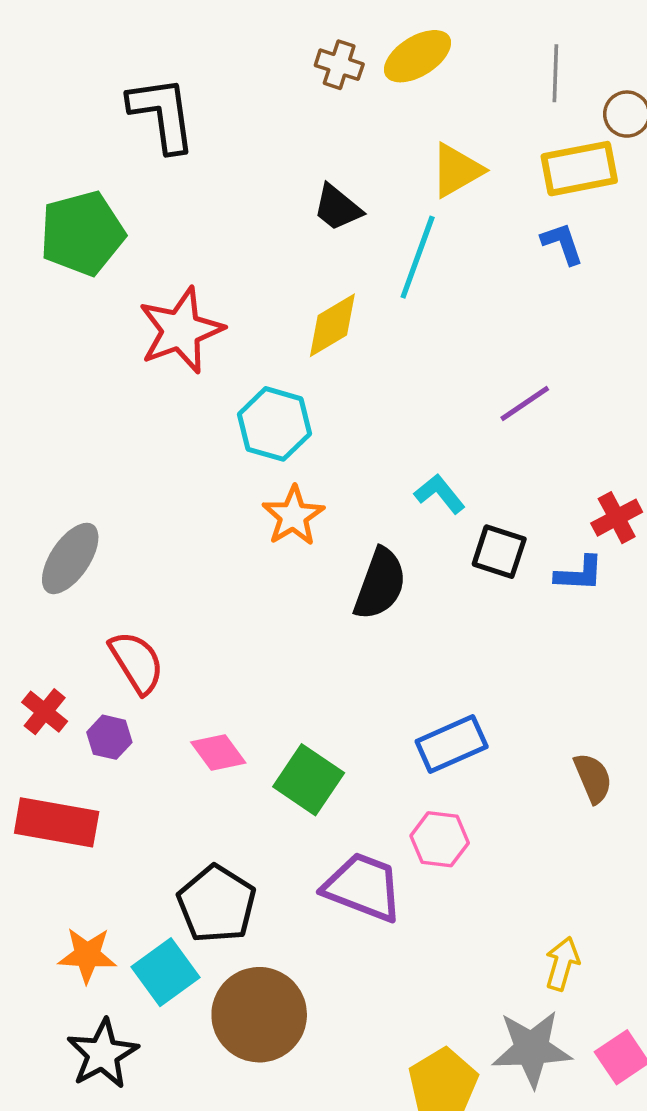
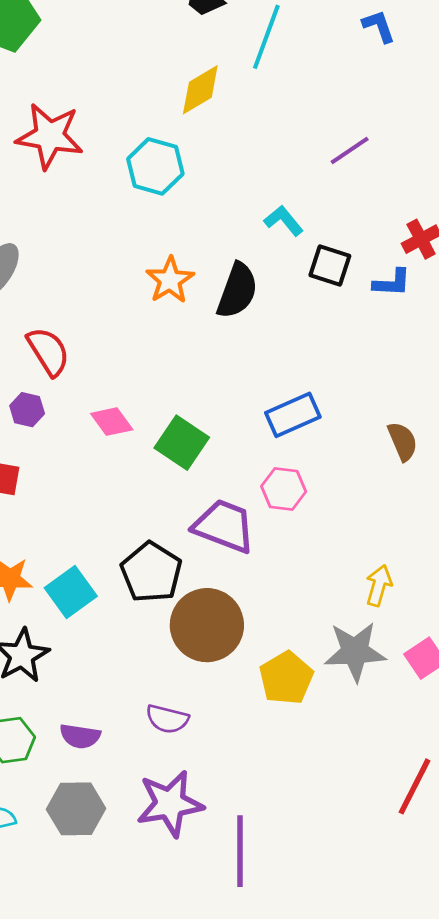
red star: (181, 330) -> (50, 136), moved, turned 30
orange star: (293, 516) -> (170, 280), moved
black pentagon: (217, 904) -> (151, 572), moved
brown circle: (259, 1015) -> (207, 625), moved

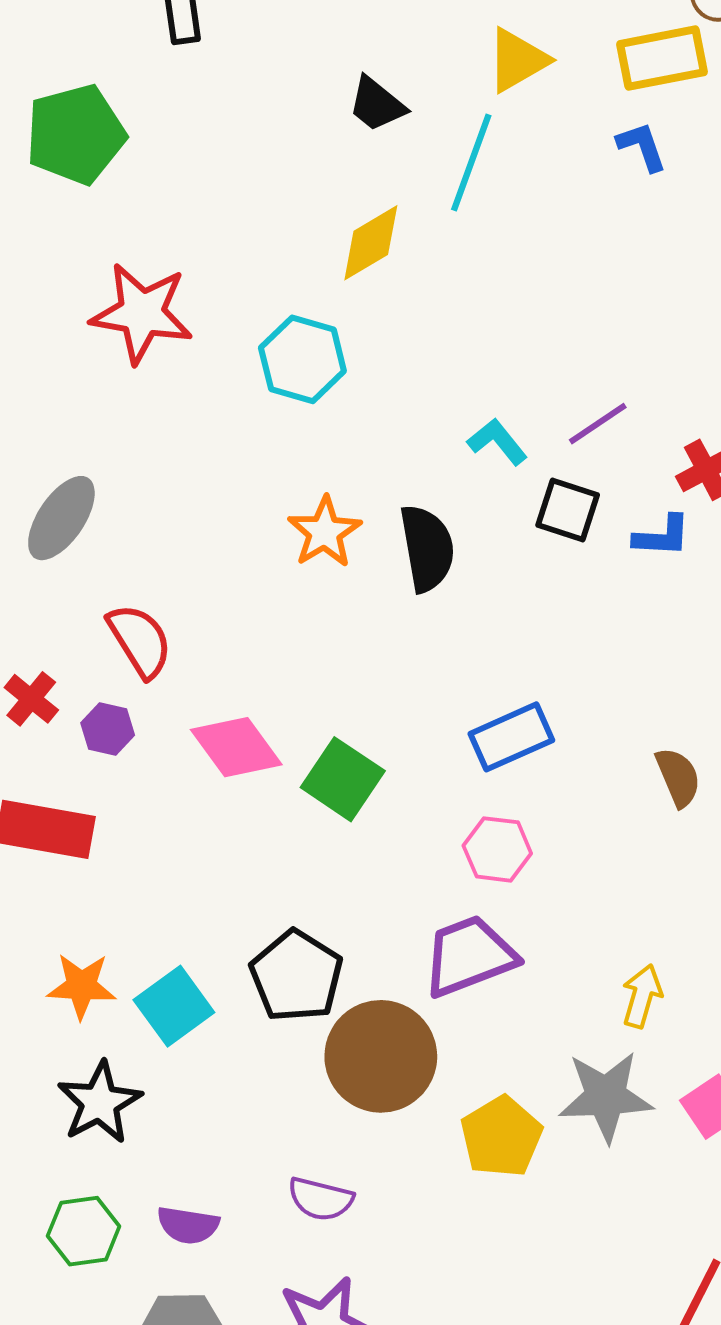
purple line: (350, 151) -> (598, 424), moved
black semicircle: (237, 291) -> (427, 548), turned -30
pink diamond: (112, 422) -> (236, 747), size x1.4
purple trapezoid: (224, 526) -> (469, 956), moved, turned -42

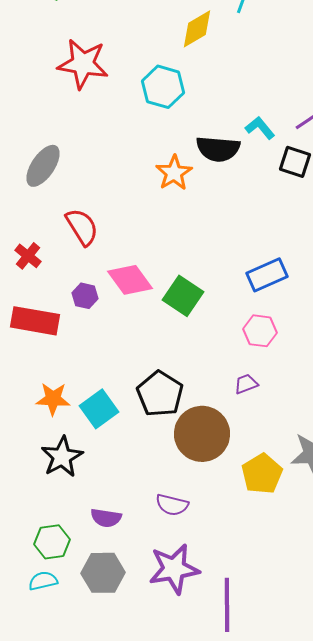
black semicircle: (427, 548) -> (218, 149), moved, turned 105
purple hexagon: (108, 729) -> (85, 296), moved
purple trapezoid: (469, 956) -> (246, 384), size x0.5
green hexagon: (84, 1231) -> (52, 542), moved

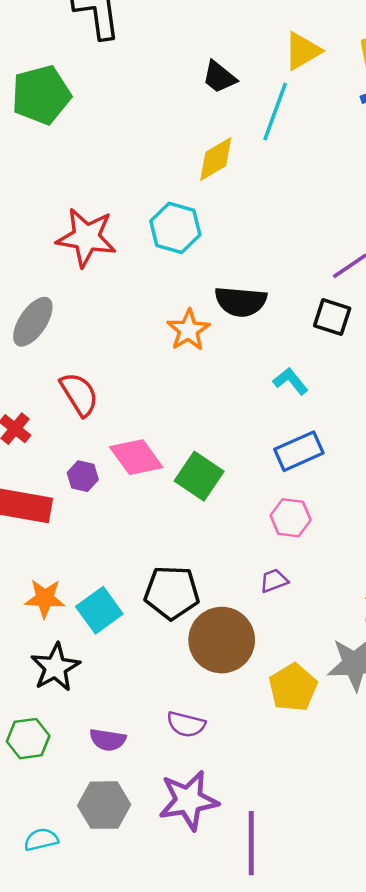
red star: (83, 64) -> (86, 237), moved
cyan L-shape: (260, 128) -> (291, 381), moved
black pentagon: (160, 394) -> (172, 593), turned -30
green hexagon: (52, 542) -> (28, 739), moved
cyan semicircle: (43, 581) -> (41, 840), moved

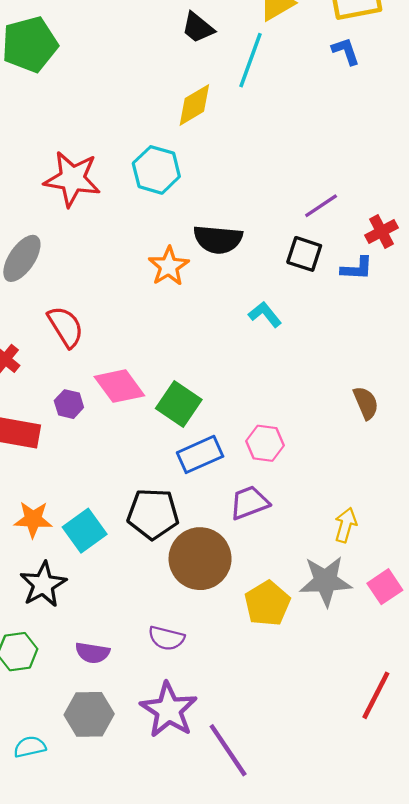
blue rectangle: (299, 451) -> (200, 454), moved
purple trapezoid: (274, 581) -> (249, 503), size x1.5
purple star: (188, 800) -> (169, 710), turned -30
purple line: (251, 843) -> (228, 750), turned -34

